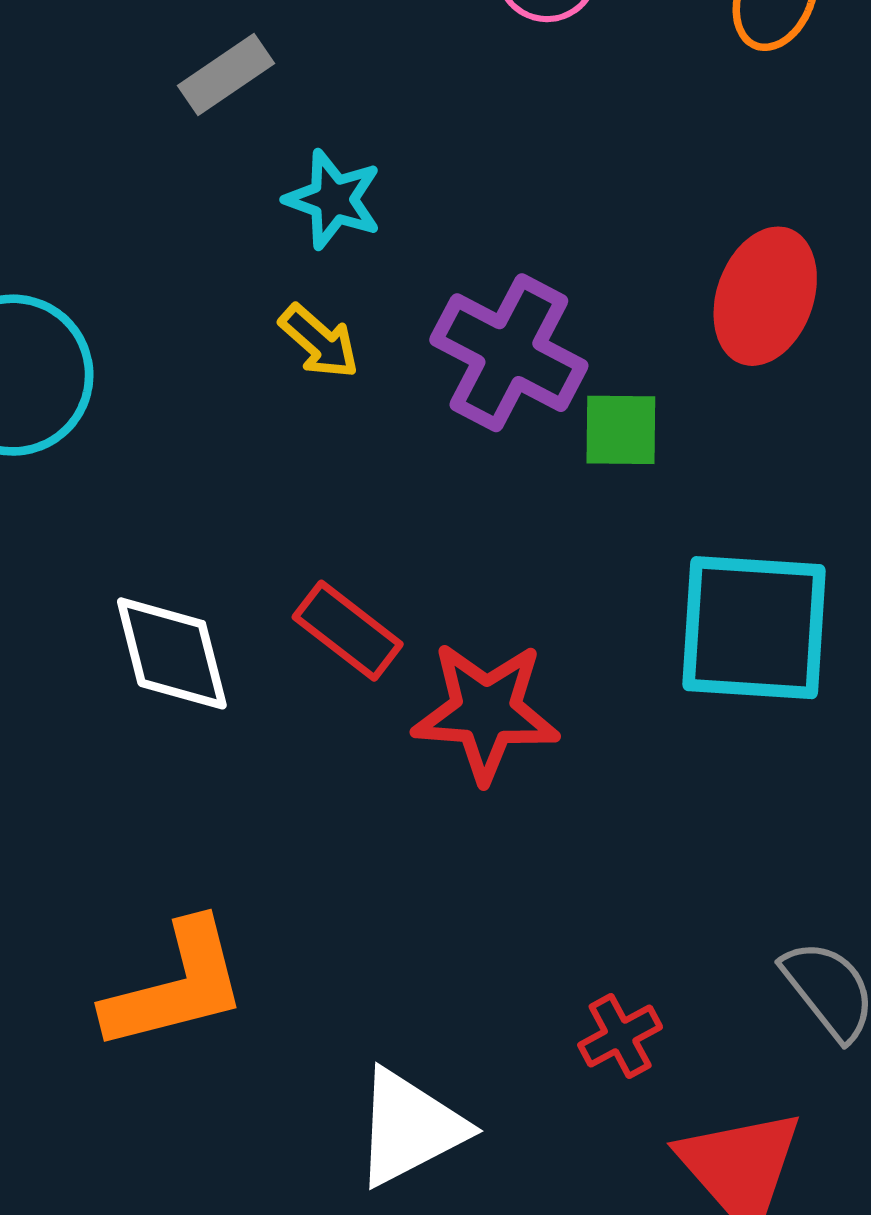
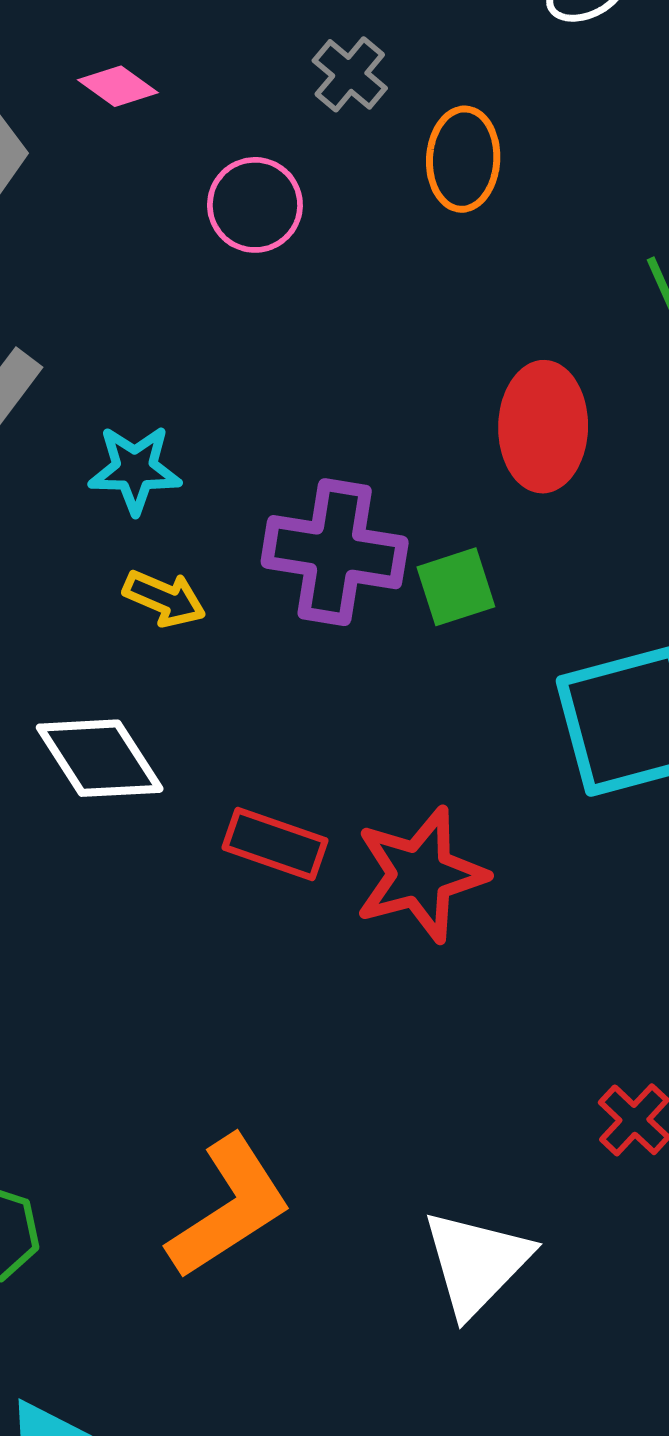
white diamond: (172, 653) -> (100, 758), moved

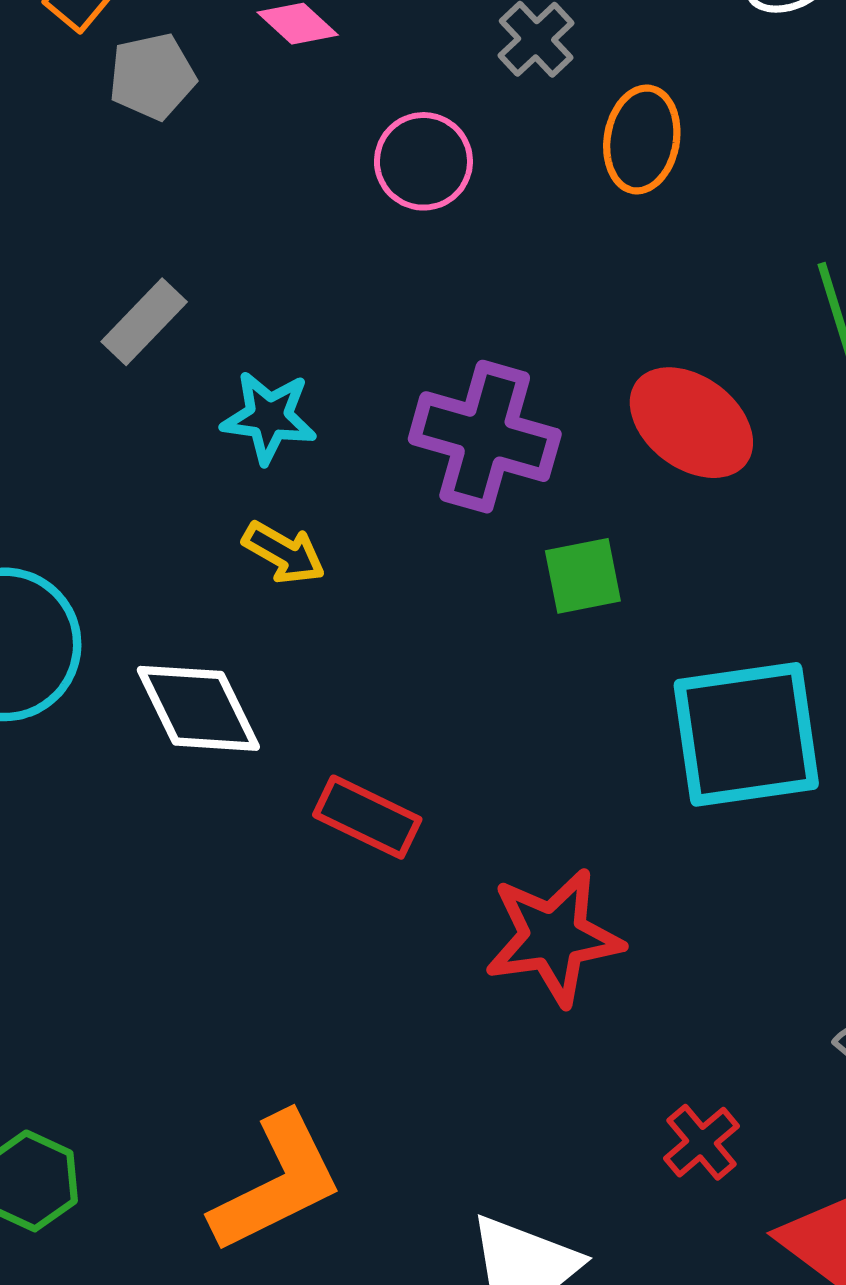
red ellipse: (543, 427) -> (691, 423), turned -61
purple cross: (335, 552) -> (485, 437), moved
red star: (421, 874) -> (554, 937), moved

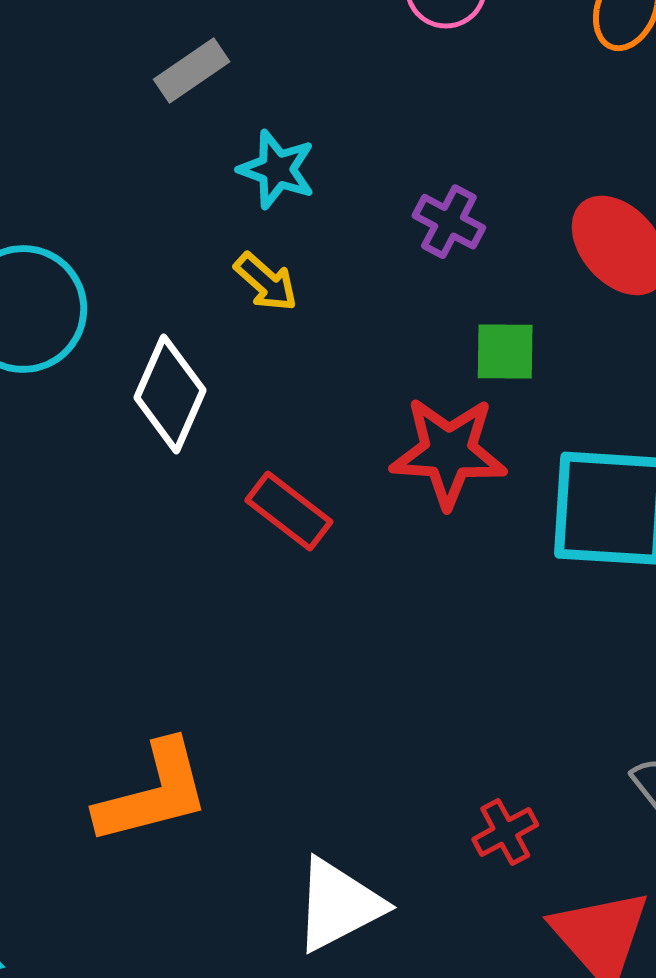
purple cross: (485, 437) -> (449, 222), size x0.6
white diamond: (198, 708) -> (170, 394), turned 38
red star: (554, 937) -> (448, 452), moved

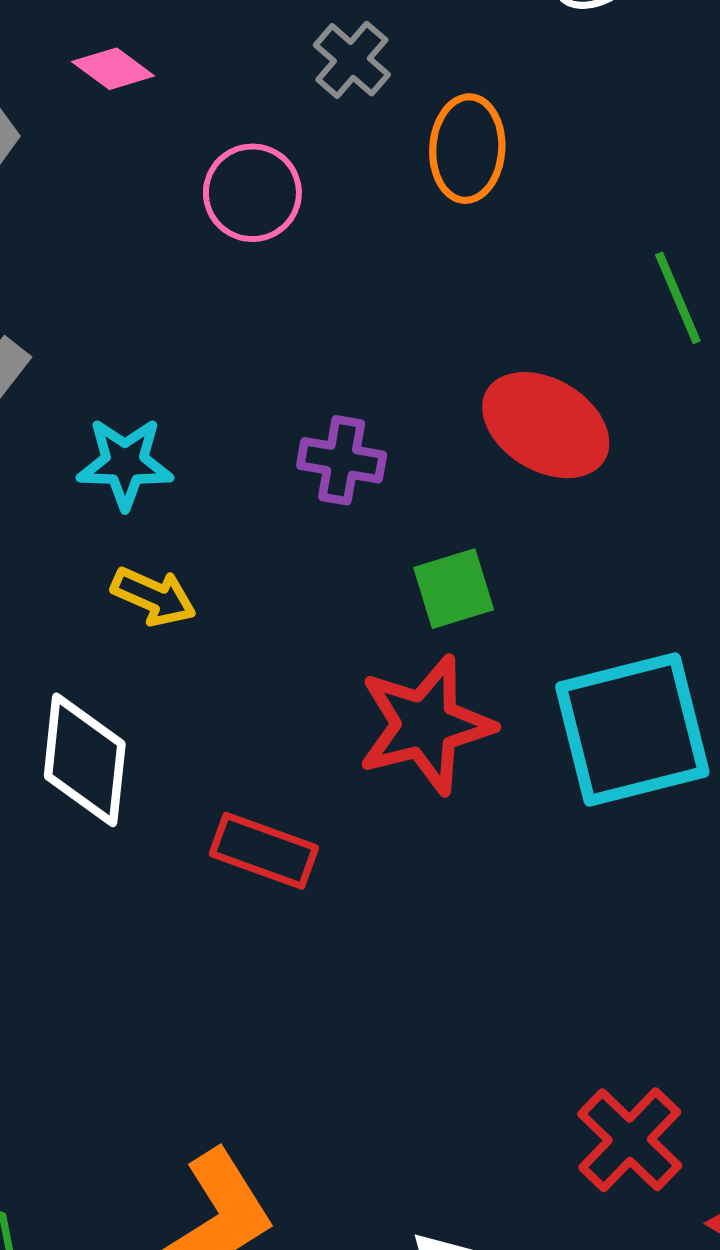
red cross: (505, 832) -> (630, 1140), size x1.4

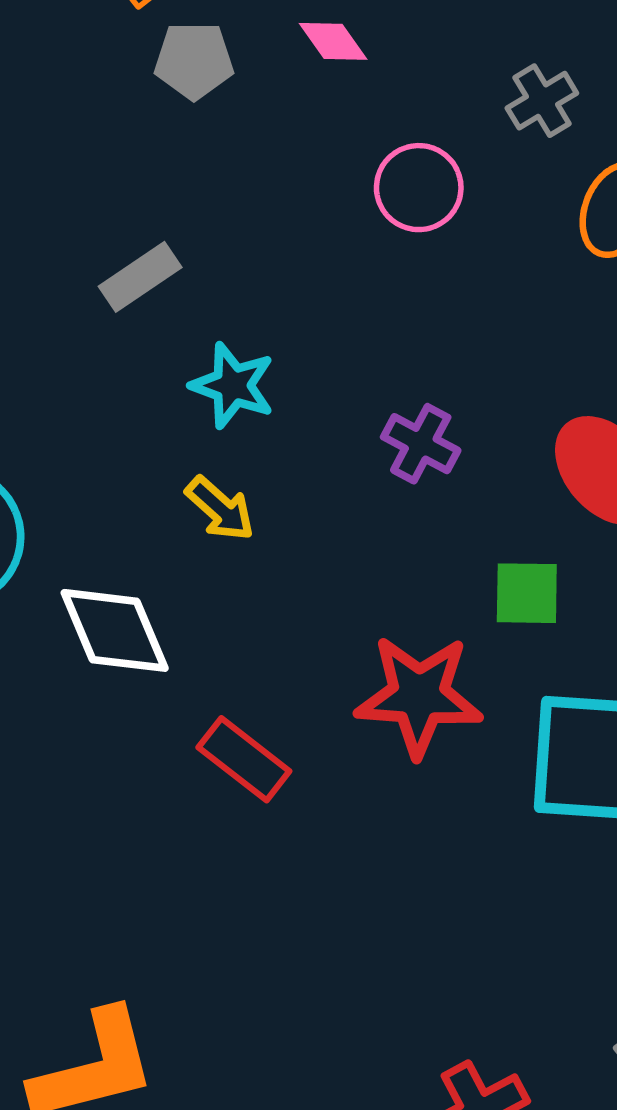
green square: (454, 589) -> (527, 593), moved
white diamond: (85, 760) -> (115, 630), turned -47

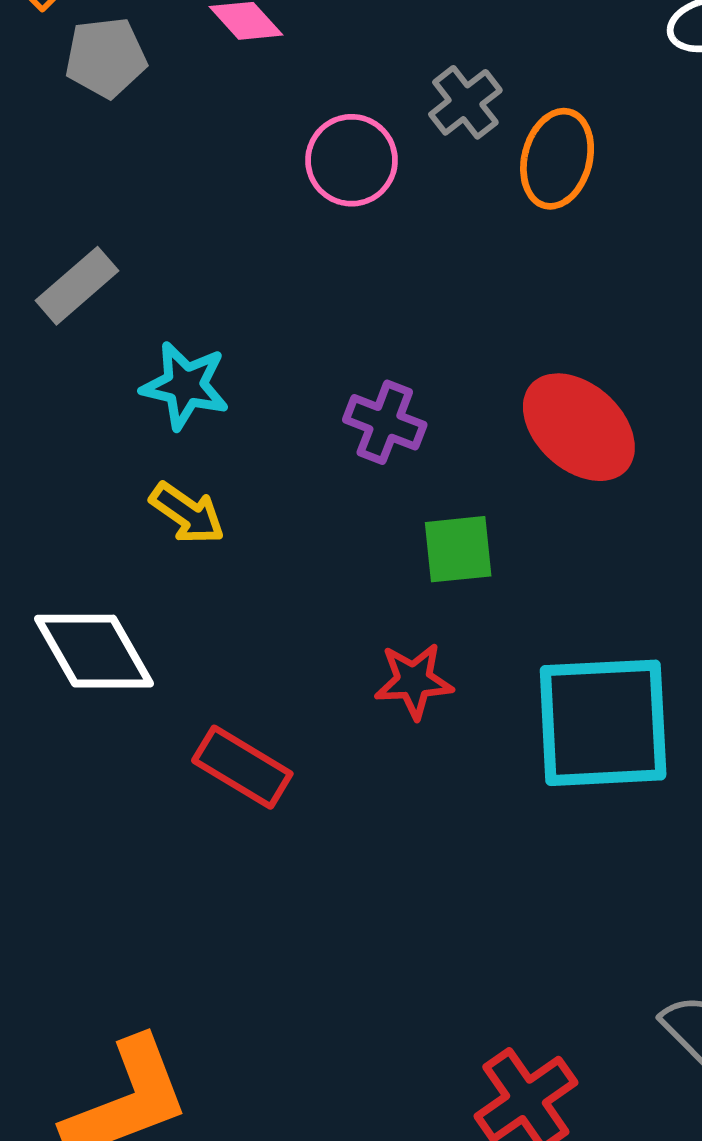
gray cross: (542, 101) -> (465, 102), moved
green square: (527, 593) -> (458, 549), moved
red star: (419, 696) -> (414, 681), size x0.6

